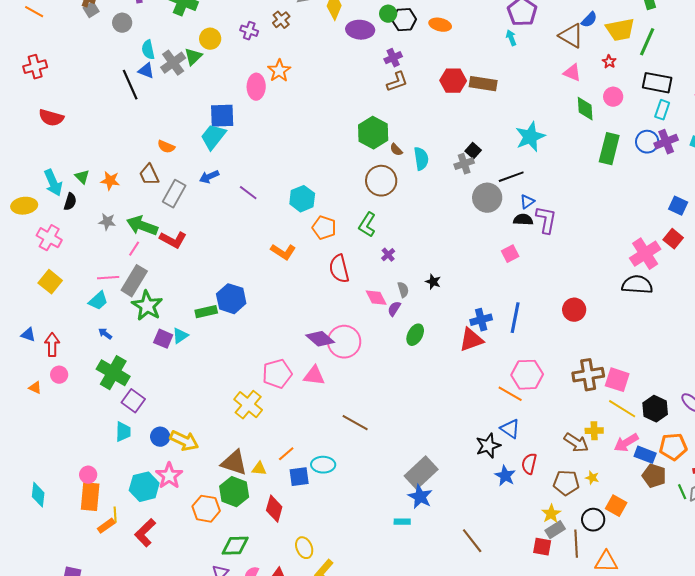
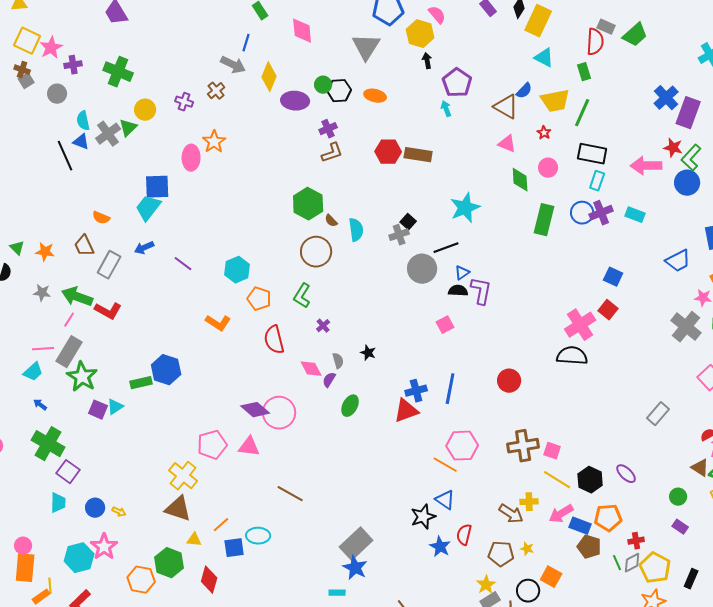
pink square: (617, 380) -> (552, 451), size x0.7
yellow arrow: (184, 441) -> (119, 512), size x0.5
brown triangle: (234, 463) -> (178, 509), moved

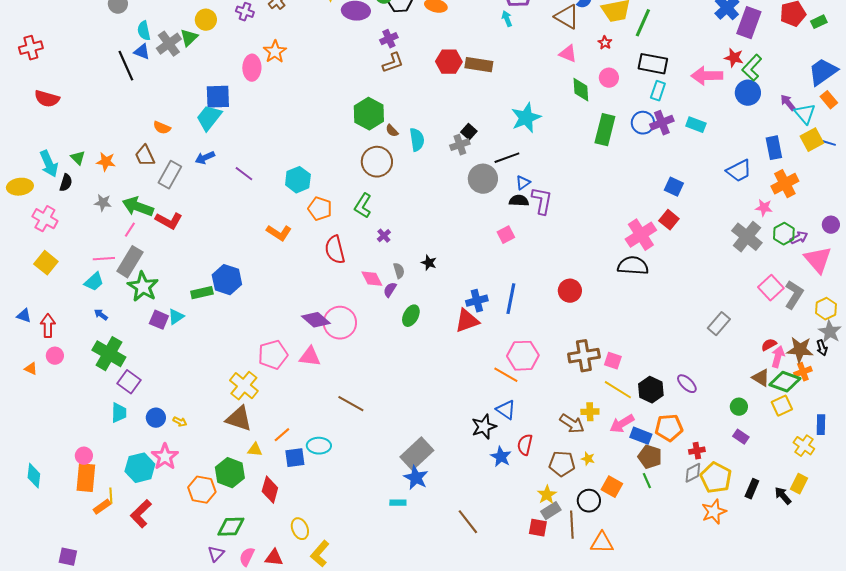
green line: (617, 563) -> (647, 481), moved

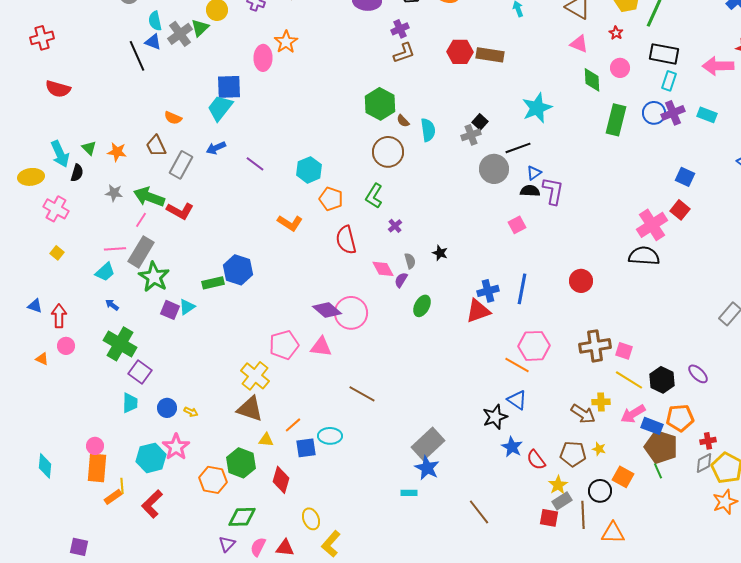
yellow square: (46, 263) -> (57, 253), size x0.6
red semicircle: (525, 445) -> (536, 460), moved, turned -50
brown pentagon: (650, 457) -> (661, 447), size x1.4

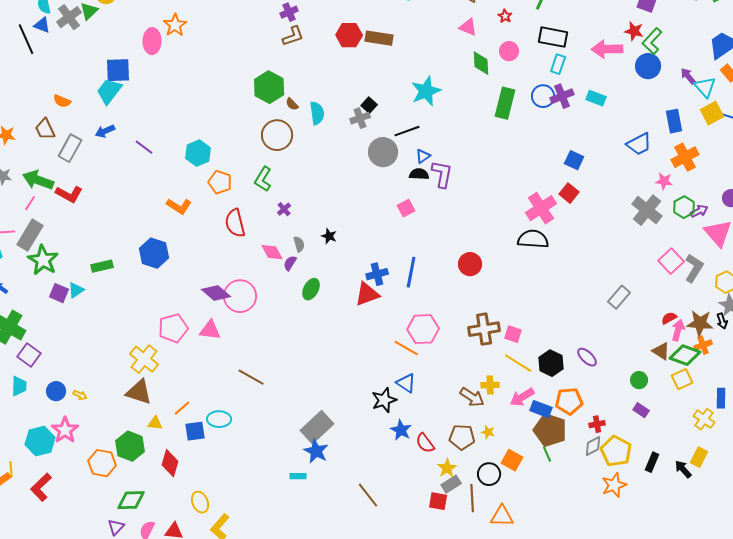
blue hexagon: (238, 270) -> (154, 253), moved

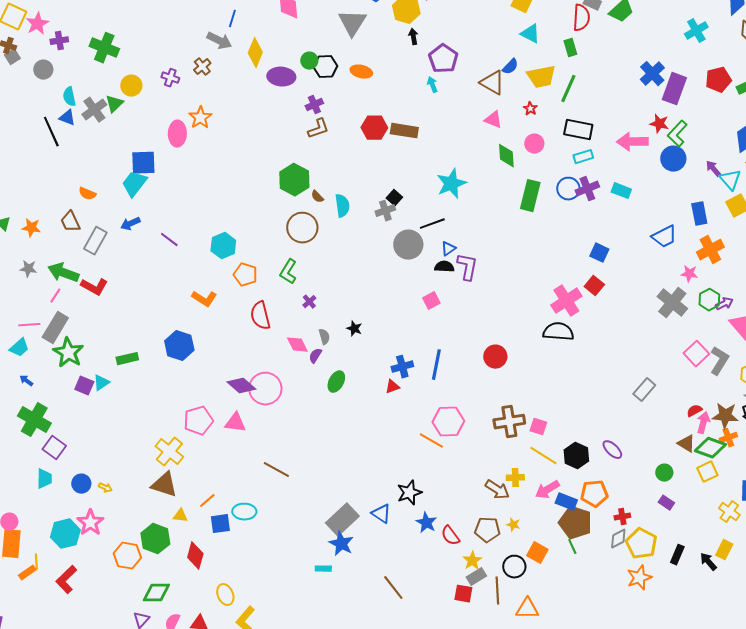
cyan rectangle: (558, 64) -> (583, 157), turned 54
red triangle: (367, 294) -> (392, 387), size x0.6
blue triangle: (406, 383) -> (381, 514), moved

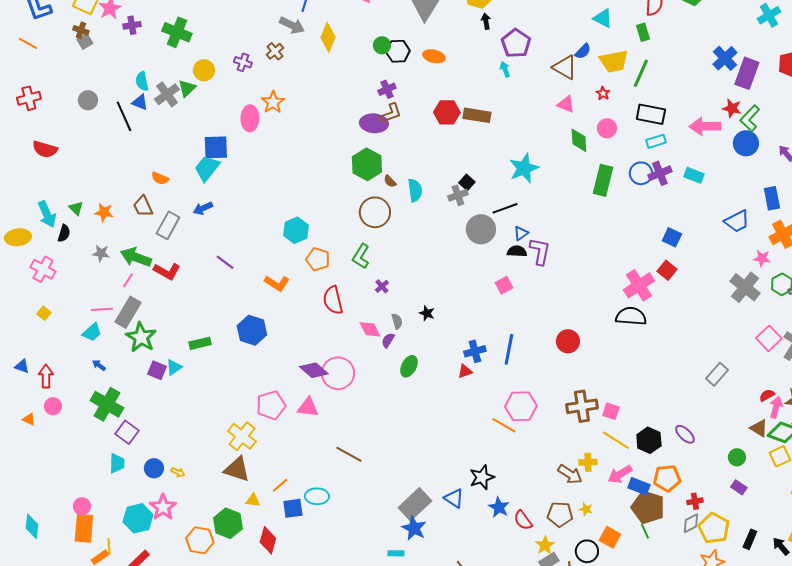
gray circle: (43, 70) -> (88, 100), moved
purple ellipse: (281, 77) -> (374, 123), moved
purple line: (169, 240) -> (225, 262), moved

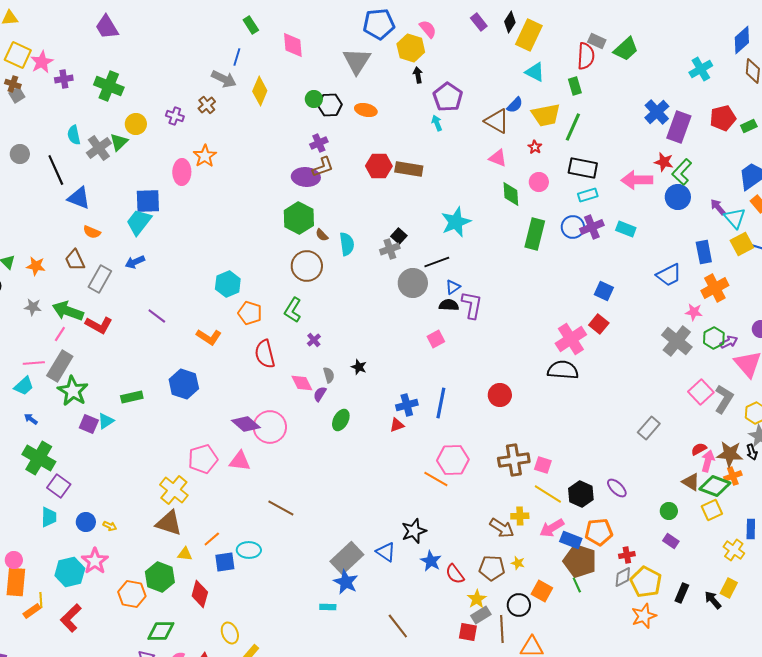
blue triangle: (140, 102) -> (79, 198), moved, size x1.4

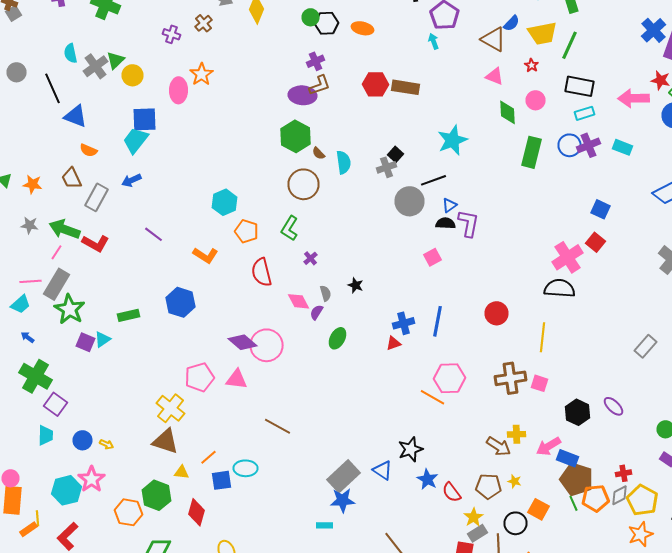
yellow circle: (136, 124) -> (132, 75), moved
yellow line: (548, 494) -> (542, 337), moved, turned 64
orange pentagon: (599, 532) -> (596, 498), moved
blue star: (346, 582) -> (342, 500), turned -30

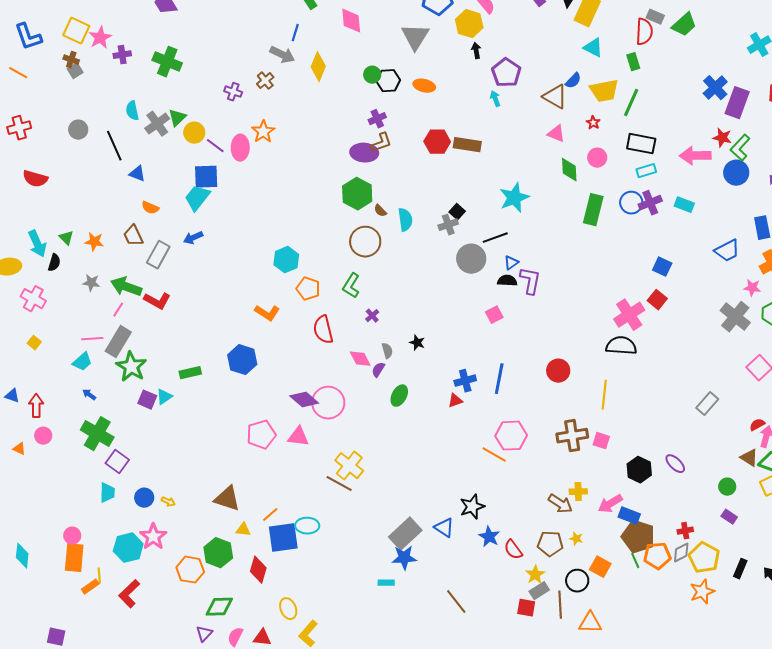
blue triangle: (76, 116) -> (137, 174), size x0.7
purple line: (154, 234) -> (215, 146), moved
yellow cross: (170, 408) -> (349, 466), moved
blue square: (222, 480) -> (283, 538), size x1.5

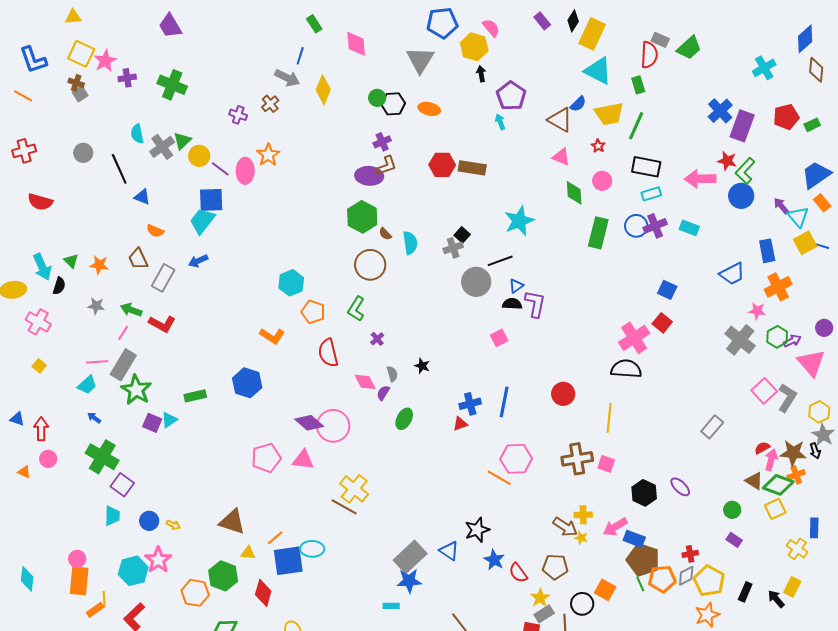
cyan triangle: (593, 48) -> (598, 71), size x1.4
green arrow: (126, 287) -> (131, 310), size x0.7
yellow star: (576, 539) -> (581, 538), moved

